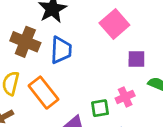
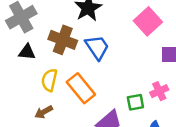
blue trapezoid: (61, 50) -> (97, 47), turned -36

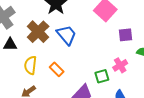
brown cross: (63, 40) -> (38, 32), turned 30
orange rectangle: (81, 88) -> (57, 69), size x0.6

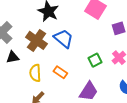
green square: (102, 76) -> (95, 60), moved

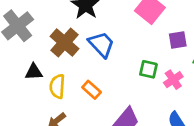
black triangle: (13, 57) -> (34, 72), moved
green square: (95, 60) -> (148, 69), moved, turned 32

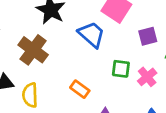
blue trapezoid: (101, 44) -> (92, 34), moved
orange rectangle: (92, 90) -> (80, 89), moved

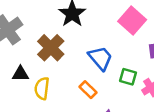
blue trapezoid: (92, 34) -> (100, 58), moved

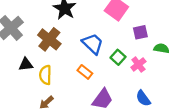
green square: (128, 77) -> (118, 57), turned 32

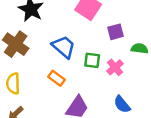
green square: (118, 57) -> (92, 60), turned -32

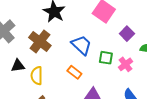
purple square: (116, 32) -> (127, 34), turned -32

